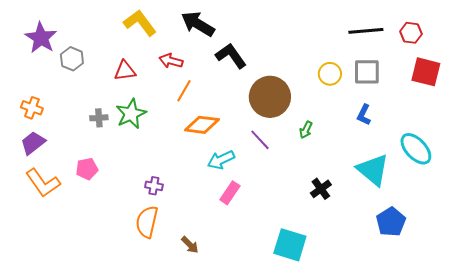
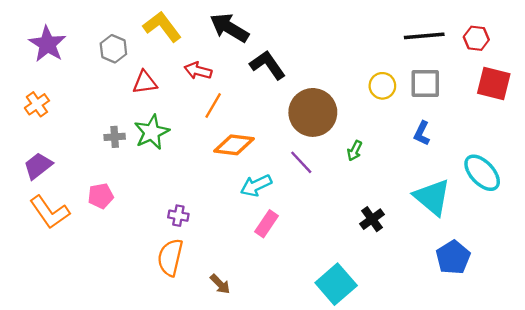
gray hexagon: (72, 59) -> (113, 49), moved
orange cross: (32, 108) -> (37, 104), moved, turned 35
cyan square: (290, 245) -> (336, 284), turned 32

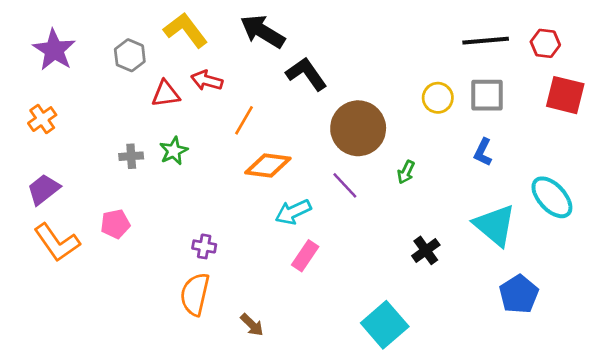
red arrow: (198, 71) -> (207, 81), moved
green star: (152, 132) -> (174, 151), size x0.7

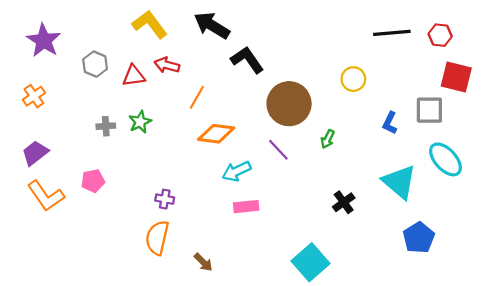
gray hexagon: (130, 55) -> (95, 64), moved
gray square: (487, 95) -> (429, 110), moved
pink rectangle: (305, 256) -> (246, 207), turned 50

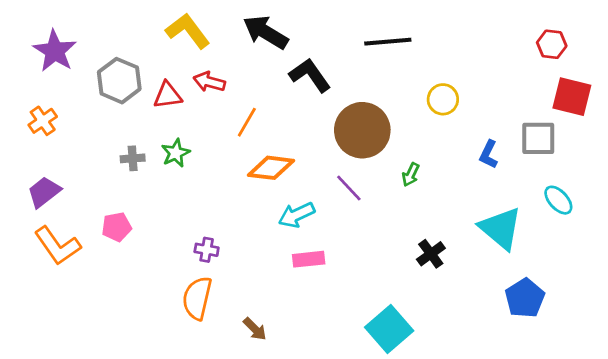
black line: (392, 33) -> (388, 42), moved
gray hexagon: (95, 64) -> (119, 81), size x1.4
cyan ellipse: (445, 159) -> (558, 200), size x0.7

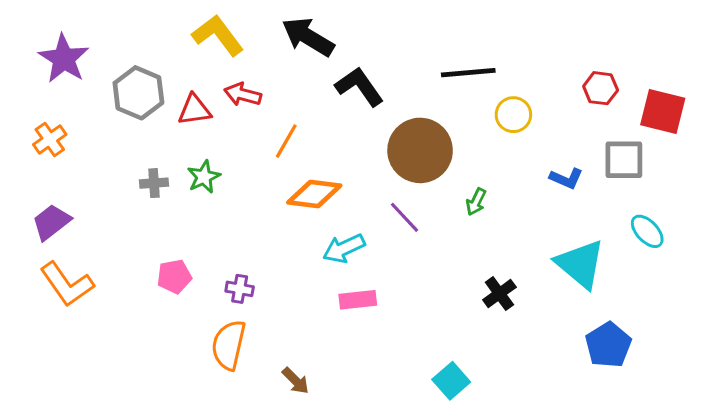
black line: (388, 42) -> (468, 73), moved
red hexagon: (552, 44) -> (601, 88), moved
blue L-shape: (489, 154) -> (566, 178), turned -92
pink pentagon: (117, 227) -> (174, 276), moved
cyan square: (389, 329) -> (451, 381), size x0.7

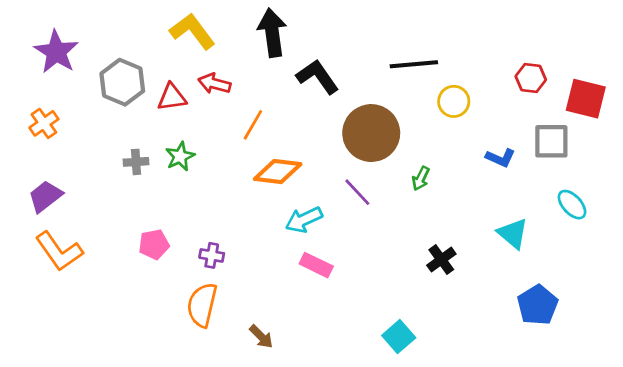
black arrow: (308, 37) -> (272, 33), turned 51
cyan triangle: (580, 264) -> (513, 233), size x0.7
pink rectangle: (358, 300) -> (316, 265), turned 32

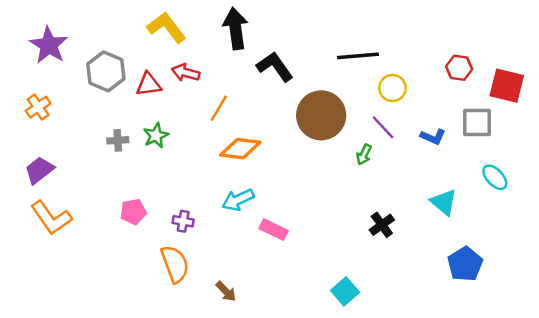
purple line: (357, 192) -> (383, 127), moved
cyan arrow: (304, 220) -> (238, 200), moved
orange semicircle: (202, 305) -> (175, 264), turned 147

